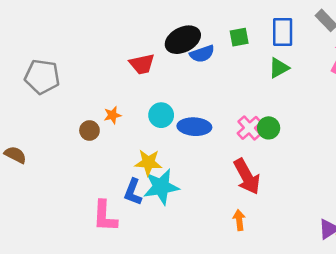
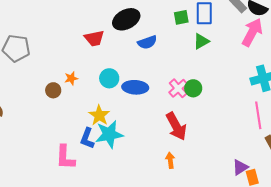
green square: (239, 37) -> (181, 17), moved
blue semicircle: (202, 54) -> (147, 42), moved
yellow star: (148, 162) -> (99, 115), turned 30

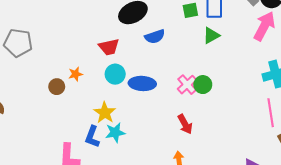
red trapezoid: (94, 38) -> (109, 47), moved
red arrow: (176, 126) -> (185, 124), size x0.7
cyan star: (109, 134) -> (115, 133), size x0.7

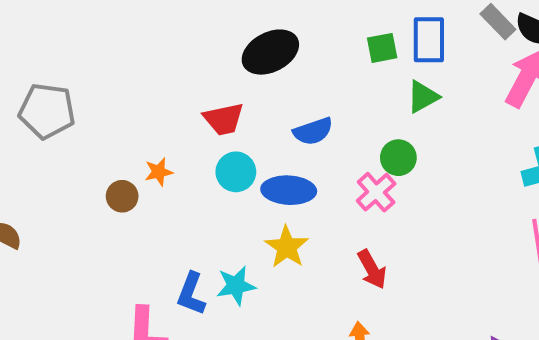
blue semicircle: (155, 37) -> (313, 131), moved
green circle: (203, 85) -> (398, 158), moved
yellow star: (105, 113) -> (287, 247), moved

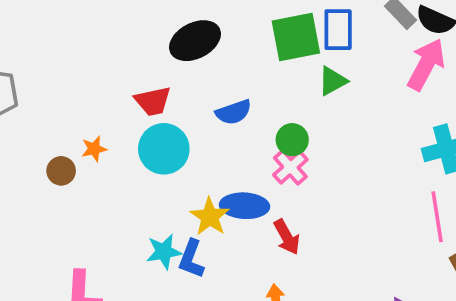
green square: (382, 48) -> (296, 37), size x1.8
green circle: (398, 158) -> (292, 140), moved
cyan circle: (236, 172) -> (164, 149), size x1.4
blue ellipse: (289, 190) -> (245, 206), moved
blue L-shape: (191, 294) -> (191, 259), moved

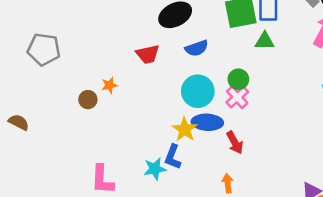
green triangle: (333, 81) -> (265, 41), turned 30
blue semicircle: (234, 112) -> (197, 48), moved
cyan circle: (164, 149) -> (198, 91), moved
cyan star: (164, 252) -> (155, 169), moved

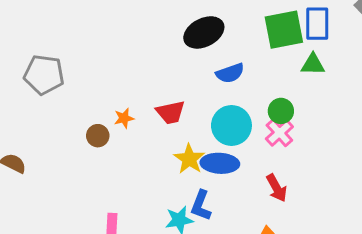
red trapezoid: (148, 54) -> (170, 112), moved
blue ellipse: (207, 122) -> (220, 163), moved
yellow star: (185, 129) -> (189, 159), moved

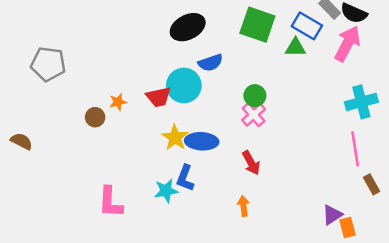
blue rectangle: (317, 24) -> (307, 26), moved, turned -60
green square: (284, 30) -> (257, 25), turned 30
green triangle: (313, 64) -> (295, 47), moved
cyan circle: (231, 125) -> (184, 85), moved

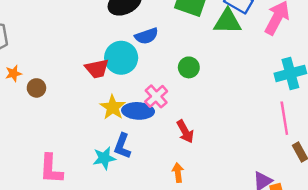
green triangle: (295, 47) -> (228, 21), size x1.4
orange star: (118, 102) -> (13, 73), moved
pink cross: (254, 115) -> (156, 96), moved

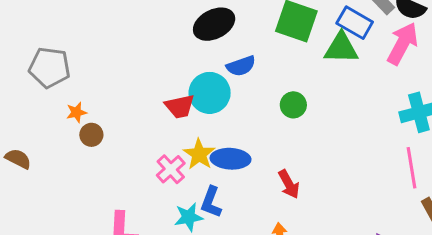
brown circle: (36, 88) -> (91, 135), moved
pink cross: (156, 96) -> (171, 169), moved

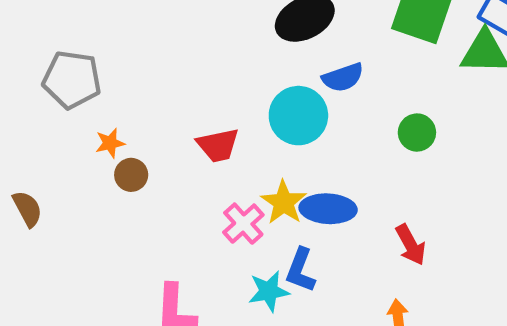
red trapezoid: (180, 106) -> (218, 145), moved
brown semicircle: (18, 159) -> (27, 209), turned 35

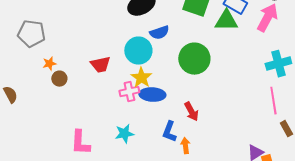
green circle: (417, 133) -> (194, 59), size x1.8
yellow star: (284, 202) -> (141, 78), moved
pink cross: (243, 224) -> (129, 92), moved, turned 30
blue L-shape: (301, 270) -> (169, 132), moved

